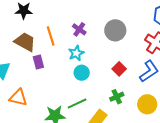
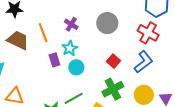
purple rectangle: (38, 62) -> (54, 60), moved
green cross: (117, 97) -> (113, 89), size x1.5

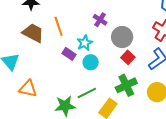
gray circle: (107, 23) -> (122, 37), moved
purple cross: (71, 24) -> (100, 20), moved
purple rectangle: (54, 60) -> (69, 54), turned -40

